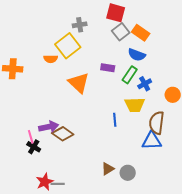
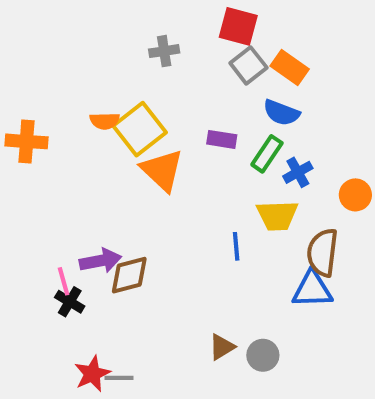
yellow square: (68, 46) -> (140, 129), moved
brown diamond: (63, 134) -> (129, 275), turned -50

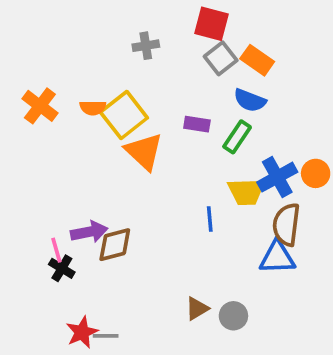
orange cross: (26, 141) -> (40, 106), moved, turned 33
blue cross: (298, 172) -> (277, 177), moved, size x1.5

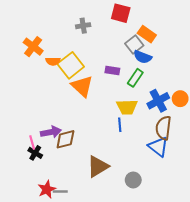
gray square: (221, 58) -> (134, 44), moved
orange cross: (40, 106) -> (33, 47), moved
yellow trapezoid: (246, 192) -> (127, 107), moved
blue triangle: (277, 257) -> (158, 147), turned 40
brown triangle: (197, 309) -> (98, 166), moved, size x1.6

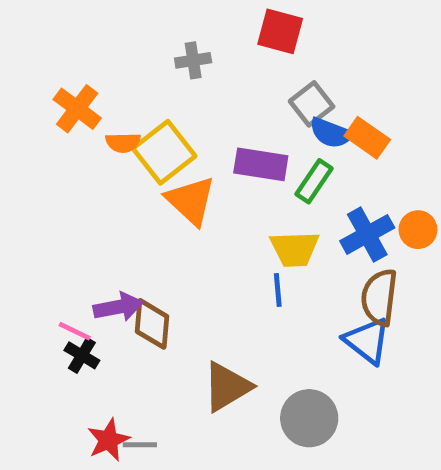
orange rectangle: (147, 34) -> (367, 138), moved
purple rectangle: (112, 71) -> (261, 164), size x1.5
brown diamond: (65, 139) -> (152, 324), turned -70
pink line: (32, 142) -> (75, 331), turned -48
gray circle: (133, 180) -> (309, 418), size x1.5

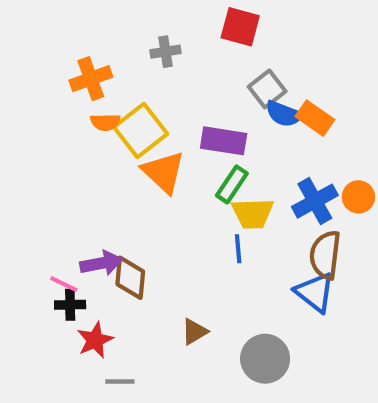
orange cross: (77, 109) -> (91, 79), moved, turned 33
green rectangle: (314, 181) -> (232, 184), moved
black cross: (82, 355) -> (70, 305), turned -32
brown triangle: (227, 387) -> (195, 332), size x0.6
red star: (108, 440) -> (95, 340), moved

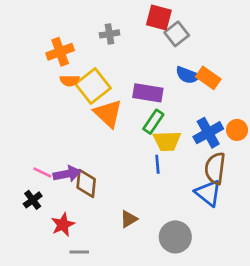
gray square: (267, 89) -> (177, 34), moved
pink line: (64, 284) -> (42, 172), moved
black cross: (70, 305) -> (33, 200), moved, turned -36

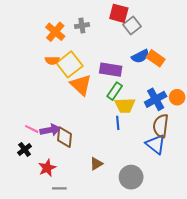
orange cross: (60, 52) -> (55, 32), moved, turned -30
blue semicircle: (188, 75) -> (140, 56), turned -48

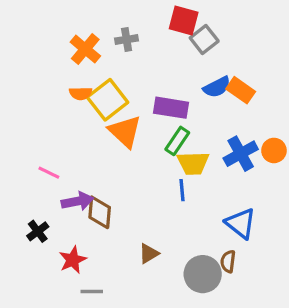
brown semicircle: (161, 126) -> (228, 261), moved, size x0.6
pink line: (32, 129) -> (49, 173), moved

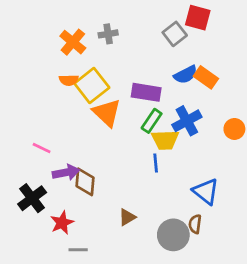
red square: (184, 20) -> (198, 18), moved
blue cross: (241, 154) -> (187, 121), moved
black cross: (38, 231) -> (32, 198), size x1.5

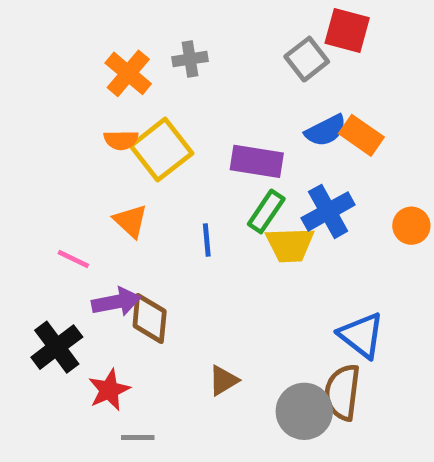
orange triangle: (107, 113) -> (131, 221), moved, size x0.7
blue line: (156, 163) -> (207, 240), moved
brown semicircle: (195, 224) -> (342, 392), size x1.6

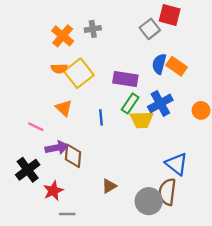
blue semicircle: (326, 130) -> (159, 64), turned 132

